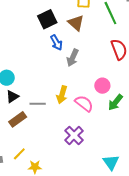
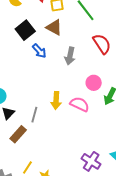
gray arrow: (73, 58) -> (70, 56), moved
gray line: (38, 104) -> (34, 115), turned -63
purple cross: (74, 135) -> (91, 161), moved

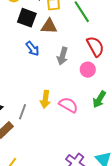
brown triangle: (54, 27) -> (49, 26), turned -30
black square: (25, 30) -> (27, 18), moved, turned -36
pink circle: (94, 83) -> (88, 70), moved

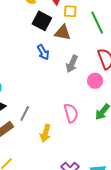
yellow arrow: (45, 99) -> (45, 133), moved
pink semicircle: (68, 105) -> (71, 113), turned 36

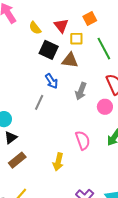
gray line: (25, 114) -> (39, 102), moved

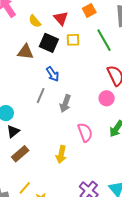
yellow square: (76, 39) -> (73, 40), moved
brown triangle: (70, 60) -> (25, 52), moved
gray arrow: (81, 91) -> (65, 104), moved

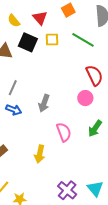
green line: (104, 40) -> (83, 40), turned -30
blue arrow: (53, 74) -> (14, 110), moved, turned -35
gray line: (41, 96) -> (13, 88), moved

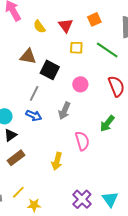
black square: (28, 42) -> (50, 70), moved
pink circle: (85, 98) -> (80, 84), moved
green arrow: (95, 128) -> (107, 123), moved

